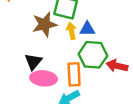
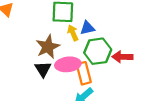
brown star: (45, 24) -> (48, 47), moved
pink ellipse: (44, 78) -> (68, 64), moved

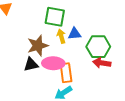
green hexagon: (98, 51) -> (98, 47), moved
black triangle: (43, 69) -> (31, 65), turned 42

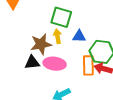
yellow arrow: (61, 36) -> (57, 36), moved
orange rectangle: (66, 73) -> (88, 65), moved

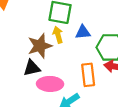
pink ellipse: (55, 64) -> (50, 84), moved
orange rectangle: (88, 65) -> (88, 75), moved

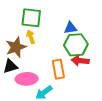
blue triangle: (83, 32) -> (70, 28), moved

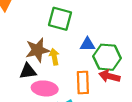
blue triangle: (70, 28) -> (87, 44), moved
yellow arrow: (31, 37) -> (54, 57), moved

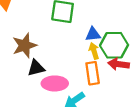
brown star: (38, 50) -> (25, 45), moved
yellow arrow: (54, 57) -> (94, 51), moved

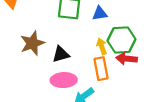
blue triangle: (93, 34) -> (100, 13), moved
black triangle: (36, 68) -> (61, 54), moved

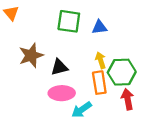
green hexagon: (121, 40) -> (122, 72), moved
red arrow: (127, 59) -> (128, 99), moved, turned 72

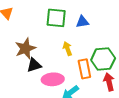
yellow arrow: (101, 60) -> (67, 49), moved
black triangle: (59, 67) -> (34, 65), moved

